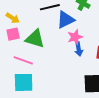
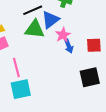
green triangle: (35, 39) -> (35, 29), moved
pink line: (23, 60) -> (16, 67), turned 66

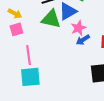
blue arrow: (69, 46) -> (83, 40), turned 72

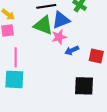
pink star: (78, 28) -> (59, 37), moved

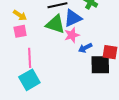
cyan square: (14, 79) -> (29, 80), turned -30
black square: (84, 86) -> (100, 65), moved

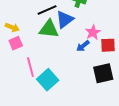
pink star: (72, 35) -> (93, 32), moved
black square: (100, 65) -> (103, 73), moved
cyan square: (29, 80) -> (48, 80), moved

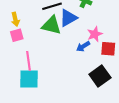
yellow arrow: (12, 27) -> (15, 19), turned 48
black square: (103, 73) -> (100, 76), turned -30
cyan square: (48, 80) -> (29, 79), moved, turned 35

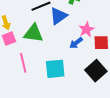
green triangle: (51, 25) -> (33, 33), moved
cyan square: (29, 79) -> (55, 69), moved

